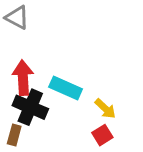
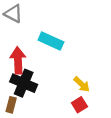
cyan rectangle: (66, 88) -> (51, 41), moved

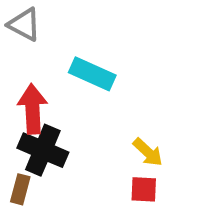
red square: (79, 105) -> (144, 189), turned 35

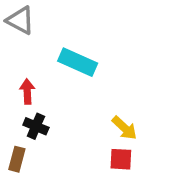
red arrow: (33, 109) -> (27, 92), size x0.6
black cross: (43, 150) -> (36, 126), size x0.6

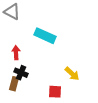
brown rectangle: (17, 159) -> (14, 84), moved
red square: (121, 159) -> (55, 92), moved

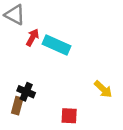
red arrow: (16, 53) -> (32, 37), moved, turned 32
yellow arrow: (72, 74) -> (103, 89), moved

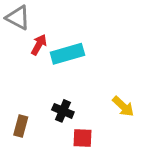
cyan rectangle: (56, 45) -> (67, 54), turned -40
black cross: (26, 92) -> (63, 111), moved

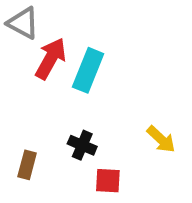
red arrow: (39, 45) -> (51, 59), size x1.5
cyan rectangle: (67, 54) -> (88, 70), turned -52

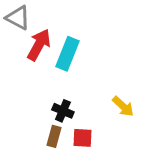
brown rectangle: (27, 165) -> (54, 136), moved

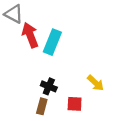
red arrow: (39, 45) -> (30, 35), turned -50
red square: (83, 138) -> (75, 104), moved

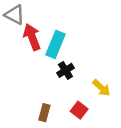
black cross: (49, 86) -> (65, 70), moved, turned 35
red square: (75, 104) -> (79, 110), turned 35

